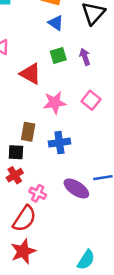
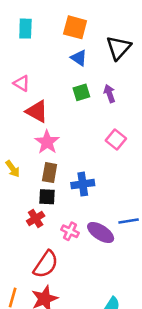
red triangle: (30, 74) -> (37, 111), moved
pink star: (55, 103) -> (47, 142), moved, turned -30
black square: (16, 152) -> (47, 197), moved
pink cross: (38, 193) -> (70, 231), moved

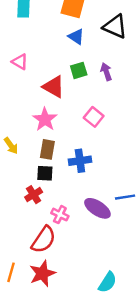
black triangle: (118, 48) -> (115, 27), turned -48
red triangle: (37, 111) -> (54, 87), moved
pink square: (116, 139) -> (94, 117), moved
pink cross: (70, 231) -> (60, 215), moved

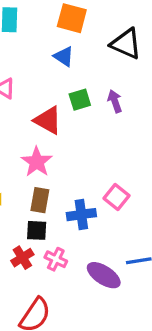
blue triangle: (76, 37) -> (64, 57), moved
pink square: (94, 117) -> (116, 197), moved
pink cross: (60, 215) -> (56, 259), moved

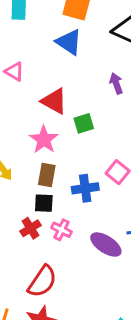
blue triangle: (64, 57) -> (69, 42), size x1.4
green square: (80, 100) -> (84, 123), moved

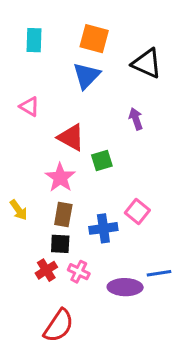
blue triangle: (69, 42) -> (86, 76), turned 40
purple ellipse: (106, 245) -> (125, 287), turned -32

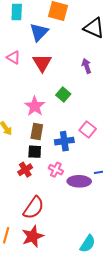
blue triangle: (86, 76) -> (39, 32), moved
red triangle: (71, 137) -> (42, 63), moved, turned 30
green square: (102, 161) -> (63, 95), turned -32
pink cross: (79, 272) -> (56, 170), moved

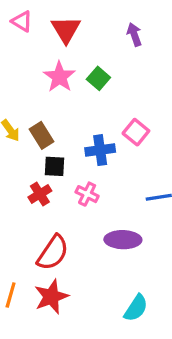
pink star: (35, 106) -> (59, 77), moved
brown rectangle: (37, 132) -> (41, 135), moved, turned -42
purple ellipse: (79, 181) -> (123, 240), moved

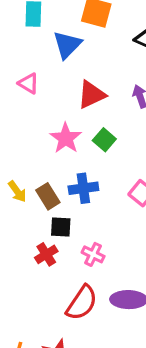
red triangle: (66, 30) -> (91, 95), moved, turned 36
blue cross: (100, 150) -> (83, 188), moved
red semicircle: (53, 253) -> (82, 303), moved

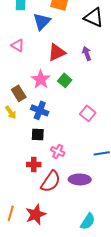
blue cross: (83, 188) -> (40, 110), moved, turned 30
brown rectangle: (48, 196) -> (19, 93), moved
red cross: (46, 254) -> (34, 164), moved, turned 32

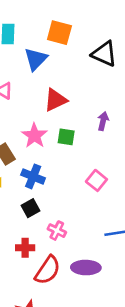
purple arrow: (87, 53) -> (103, 121), moved, turned 32
green square: (65, 80) -> (66, 137), turned -32
black square: (38, 134) -> (30, 208), turned -32

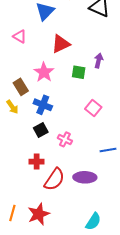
green square: (66, 137) -> (79, 72), moved
pink cross: (57, 231) -> (65, 139), moved

